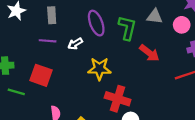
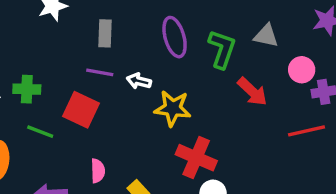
gray rectangle: (52, 15) -> (105, 33), moved
pink circle: (182, 25) -> (302, 70), moved
purple line: (48, 41) -> (100, 72), moved
white arrow: (75, 44) -> (139, 81), moved, turned 40

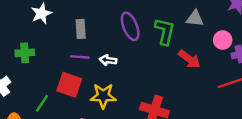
green cross: (27, 89) -> (25, 53), moved
yellow star: (173, 108) -> (103, 96), moved
green line: (40, 132) -> (42, 103), turned -72

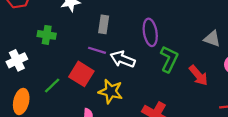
green L-shape: (165, 31) -> (169, 59), moved
white arrow: (108, 60) -> (123, 59), size x1.5

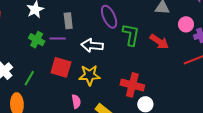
green cross: (47, 35) -> (37, 40), moved, turned 35
purple line: (97, 50) -> (58, 38), moved
green line: (52, 85) -> (29, 78), moved

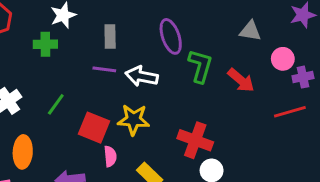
purple line: (58, 38) -> (104, 69), moved
green cross: (37, 40) -> (45, 44), moved, turned -35
red square: (61, 67) -> (94, 128), moved
green line: (29, 78) -> (56, 104), moved

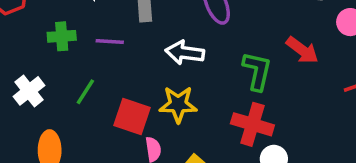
green cross: (45, 44) -> (62, 36), moved
green L-shape: (200, 66) -> (257, 71), moved
purple line: (104, 69) -> (110, 42), moved

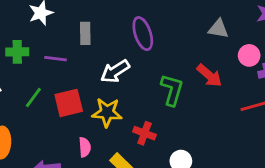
white arrow: (185, 53) -> (115, 71), turned -44
red square: (132, 116) -> (69, 103), moved, turned -36
red cross: (252, 124) -> (145, 133), moved, size x0.7

